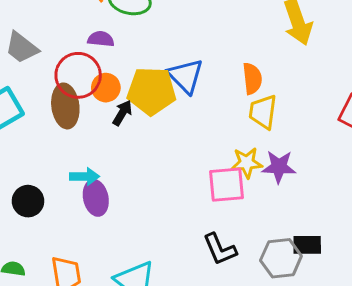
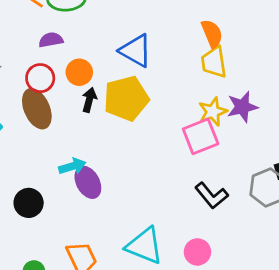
red circle: (78, 75) -> (40, 78), size x0.7
orange semicircle: (252, 79) -> (212, 34), moved
orange circle: (106, 88) -> (79, 72), moved
yellow pentagon: (152, 91) -> (126, 98), moved

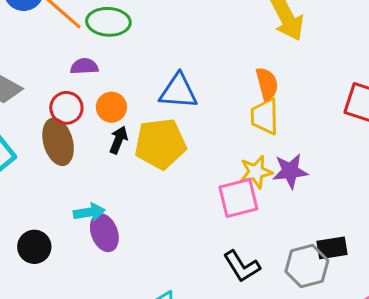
blue triangle: (136, 51) -> (178, 91), turned -33

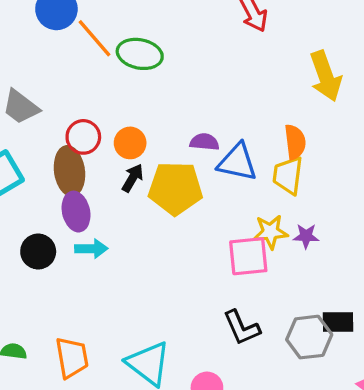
purple semicircle: (84, 66) -> (204, 142), moved
blue triangle: (178, 91) -> (237, 162), moved
purple star: (290, 171) -> (306, 236), size x0.7
purple ellipse: (104, 233) -> (76, 212), moved
black circle: (34, 247) -> (38, 251), moved

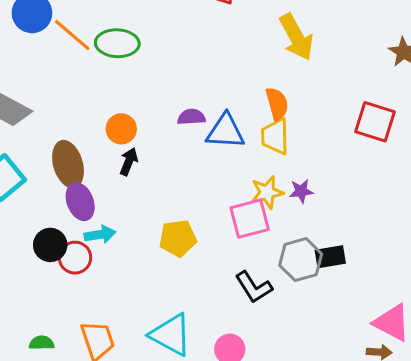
red circle: (83, 137) -> (75, 258), moved
yellow pentagon: (175, 188) -> (178, 238), moved, size x0.7
black rectangle: (338, 322) -> (330, 257), moved
gray hexagon: (309, 337) -> (301, 260), moved

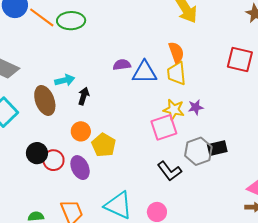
orange circle: (121, 129) -> (81, 131), moved
yellow star: (267, 192) -> (174, 110), turned 30
purple ellipse: (80, 202) -> (80, 168), moved
cyan arrow: (100, 234) -> (65, 80), moved
yellow pentagon: (178, 238) -> (104, 145), moved, turned -30

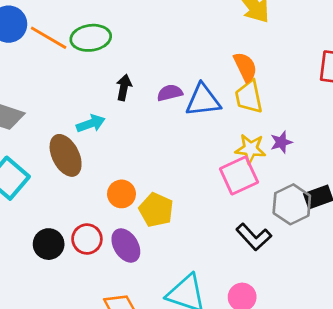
black arrow: (84, 96) -> (124, 87), moved
black circle: (37, 153) -> (49, 244), moved

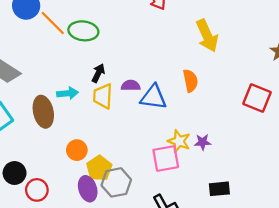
yellow trapezoid: (249, 97) -> (103, 96), moved
gray hexagon: (292, 204) -> (116, 182), moved
red circle: (87, 239) -> (37, 190), moved
purple ellipse: (126, 245) -> (88, 189), moved

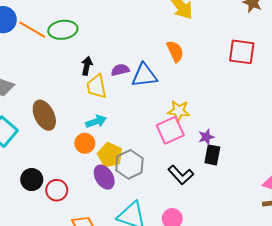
cyan arrow: (67, 93) -> (96, 121), moved
purple star: (203, 142) -> (206, 137), moved
black rectangle: (219, 189) -> (212, 155), moved, turned -60

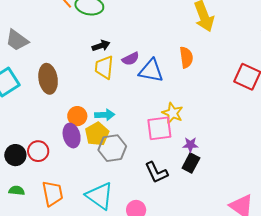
black arrow: (87, 66) -> (101, 46), turned 42
purple semicircle: (120, 70) -> (131, 59), turned 150
cyan arrow: (96, 121) -> (105, 115), moved
purple ellipse: (104, 177) -> (72, 136), moved
black circle: (32, 180) -> (15, 155), moved

